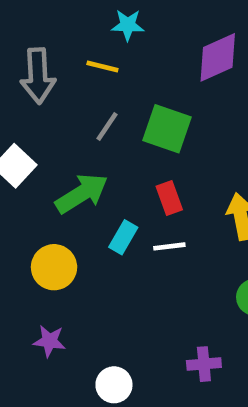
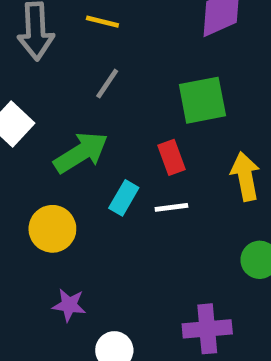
green square: (167, 129) -> (202, 100), moved, turned -30
purple star: (49, 341) -> (69, 305), moved
purple cross: (204, 364) -> (207, 329), size x1.4

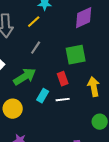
yellow line: (102, 22) -> (34, 22), turned -56

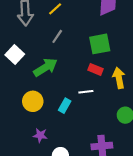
red rectangle: (63, 79) -> (95, 69), moved, turned -48
cyan rectangle: (43, 96) -> (65, 106), moved

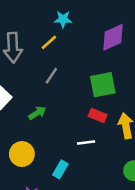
green arrow: (46, 67) -> (37, 113), size x0.6
cyan rectangle: (65, 106) -> (60, 169), moved

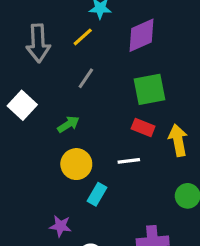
purple diamond: (113, 37) -> (141, 35), moved
yellow circle: (22, 154) -> (76, 164), moved

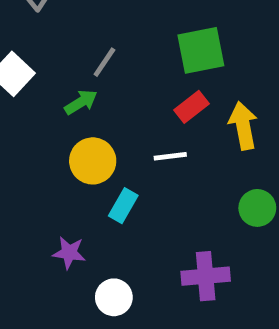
gray line: (86, 78) -> (104, 62), moved
red rectangle: (143, 127) -> (191, 107), turned -60

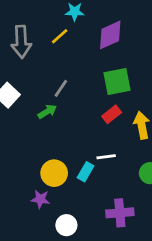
white line: (170, 156) -> (106, 157), moved
yellow circle: (93, 161) -> (54, 173), moved
cyan rectangle: (123, 206) -> (86, 172), moved

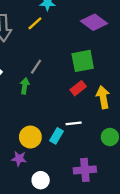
purple diamond: (110, 35) -> (94, 22), moved, turned 60
green arrow: (47, 112) -> (25, 86), turned -49

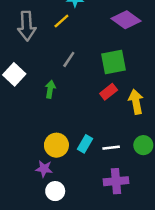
gray line: (36, 67) -> (69, 59), moved
white line: (74, 123) -> (111, 148), moved
white circle: (41, 180) -> (55, 191), moved

